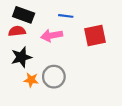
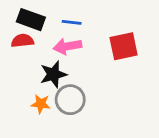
blue line: (66, 16) -> (72, 22), moved
black star: (21, 57) -> (53, 74), moved

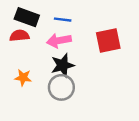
black star: (53, 74) -> (63, 65), moved
orange star: (41, 104) -> (23, 78), moved

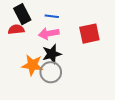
black rectangle: (27, 17) -> (22, 14), turned 42
orange star: (23, 78) -> (32, 65), moved, size x1.5

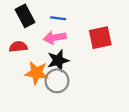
red semicircle: (16, 29) -> (18, 47), moved

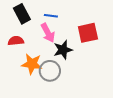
pink arrow: (55, 38) -> (48, 33), turned -108
black star: (58, 60) -> (63, 50), moved

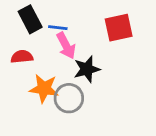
blue line: (51, 16) -> (58, 28), moved
red square: (88, 33) -> (119, 28), moved

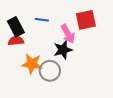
black rectangle: (30, 19) -> (16, 27), moved
pink arrow: (66, 46) -> (68, 34), moved

